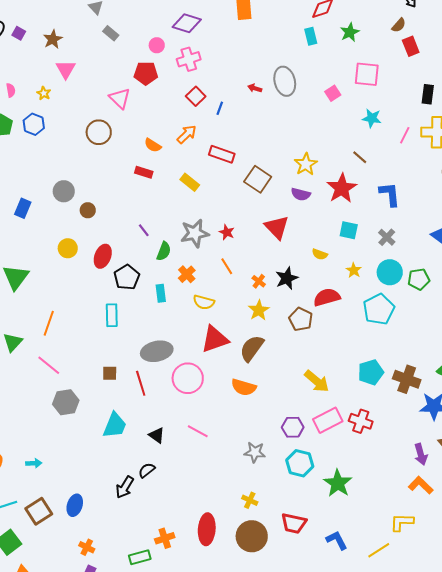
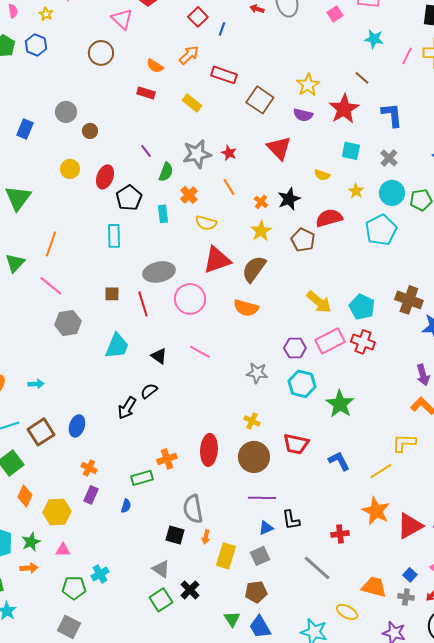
cyan pentagon: (371, 372) -> (362, 307), moved, turned -30

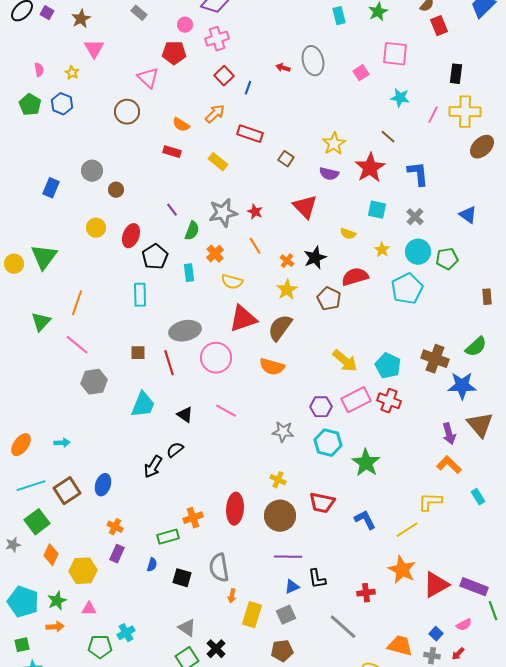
brown square: (260, 100) -> (286, 159), size x0.6
black square: (175, 535) -> (182, 578), moved

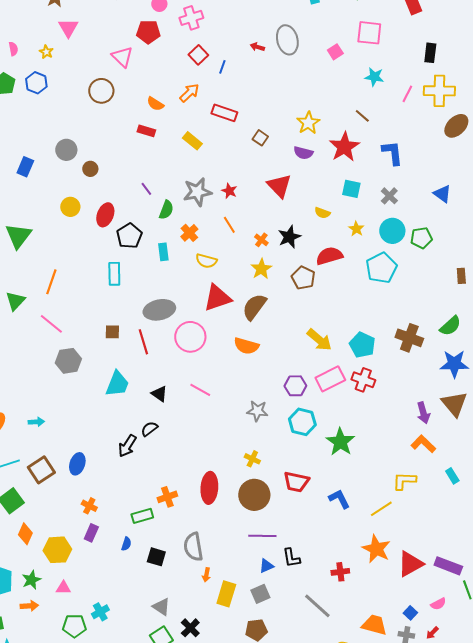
blue star: (462, 386) -> (454, 364), moved

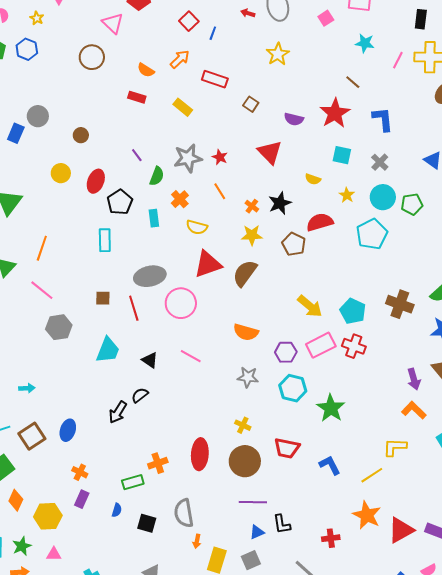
yellow star: (308, 123) -> (278, 54), moved
gray circle: (66, 150) -> (38, 116), moved
yellow star: (261, 269) -> (252, 235), turned 30
orange semicircle: (246, 346) -> (246, 332), moved

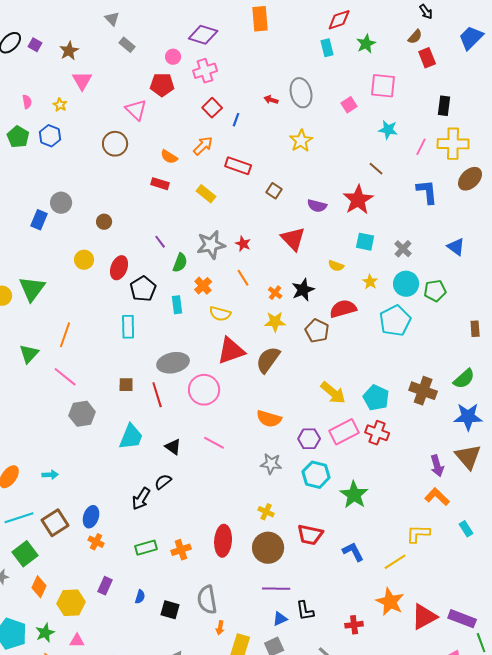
blue L-shape: (383, 119) -> (427, 192), moved
orange cross: (80, 472) -> (96, 542), moved
green rectangle: (133, 482) -> (146, 548), moved

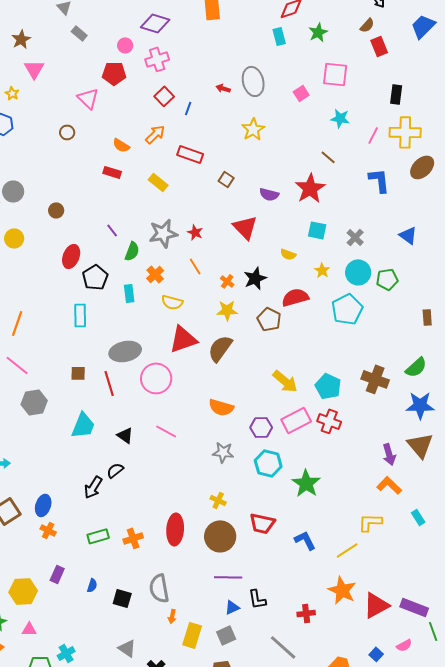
brown circle: (115, 144) -> (67, 132), size x0.6
yellow circle: (84, 260) -> (14, 238), moved

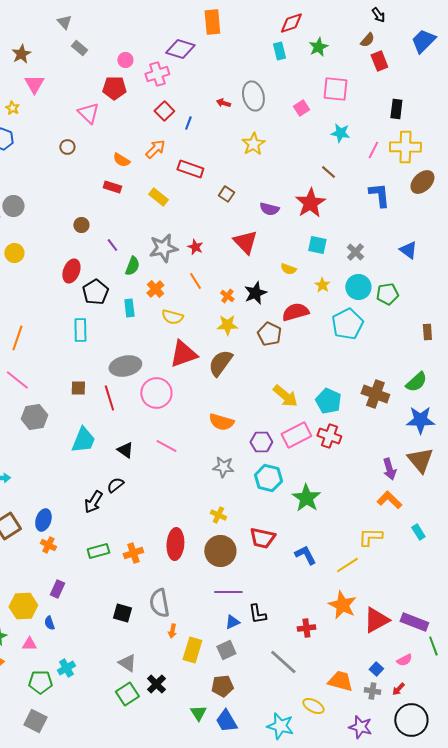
purple diamond: (155, 23) -> (180, 49), moved
brown circle: (56, 210) -> (81, 225), moved
blue semicircle: (92, 585) -> (49, 623), moved, turned 144

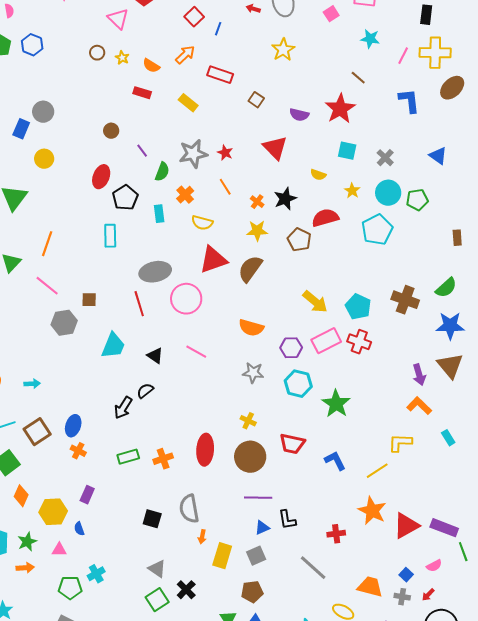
yellow star: (12, 108) -> (122, 58), moved
brown square: (78, 388) -> (89, 300), moved

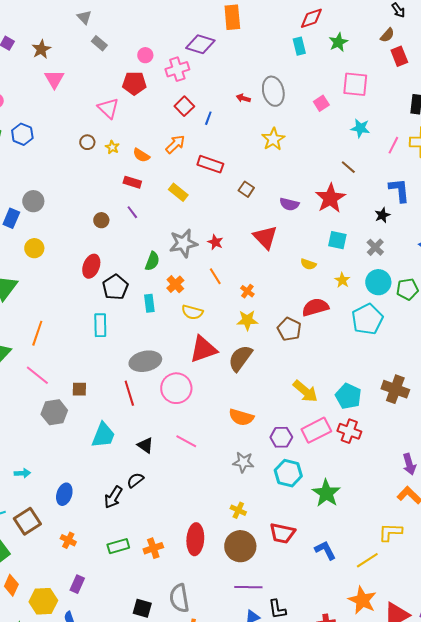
purple line: (142, 151) -> (132, 212), moved
black star: (285, 199) -> (382, 215), moved, size x0.7
blue ellipse: (73, 426) -> (64, 494), moved

